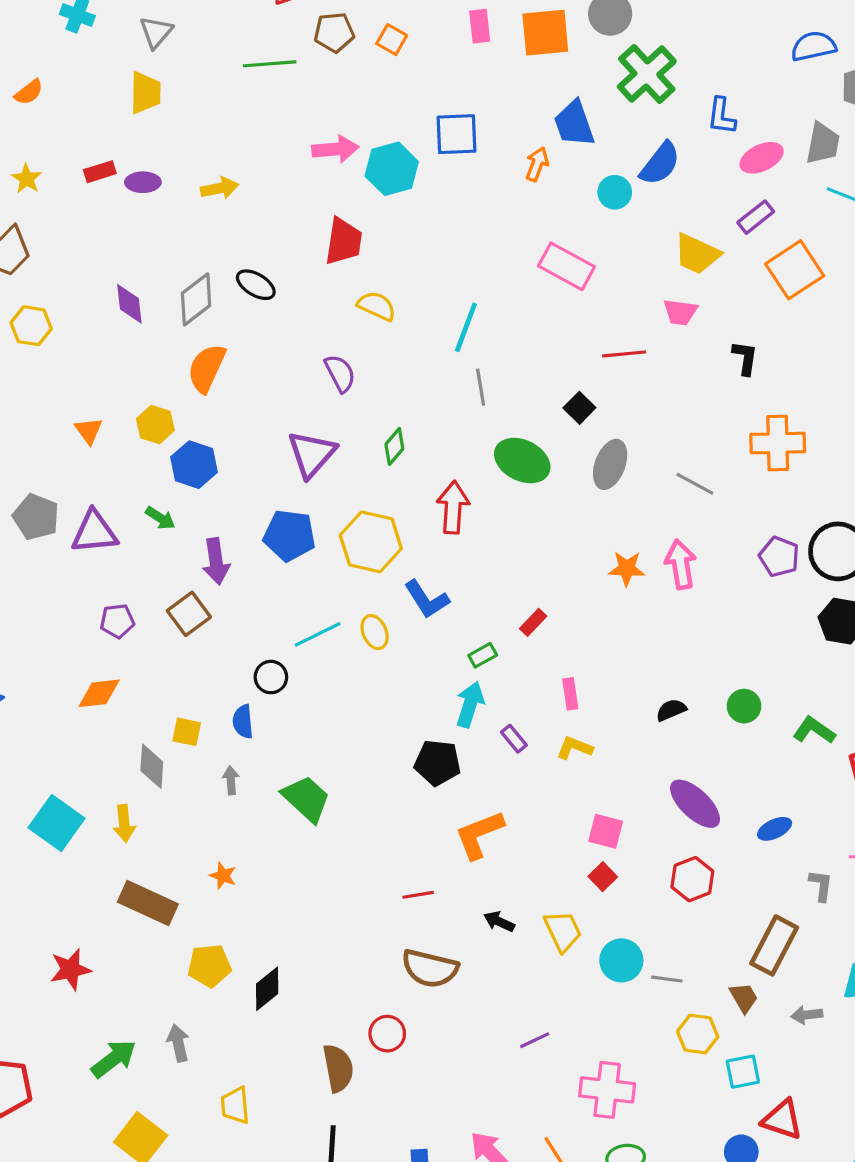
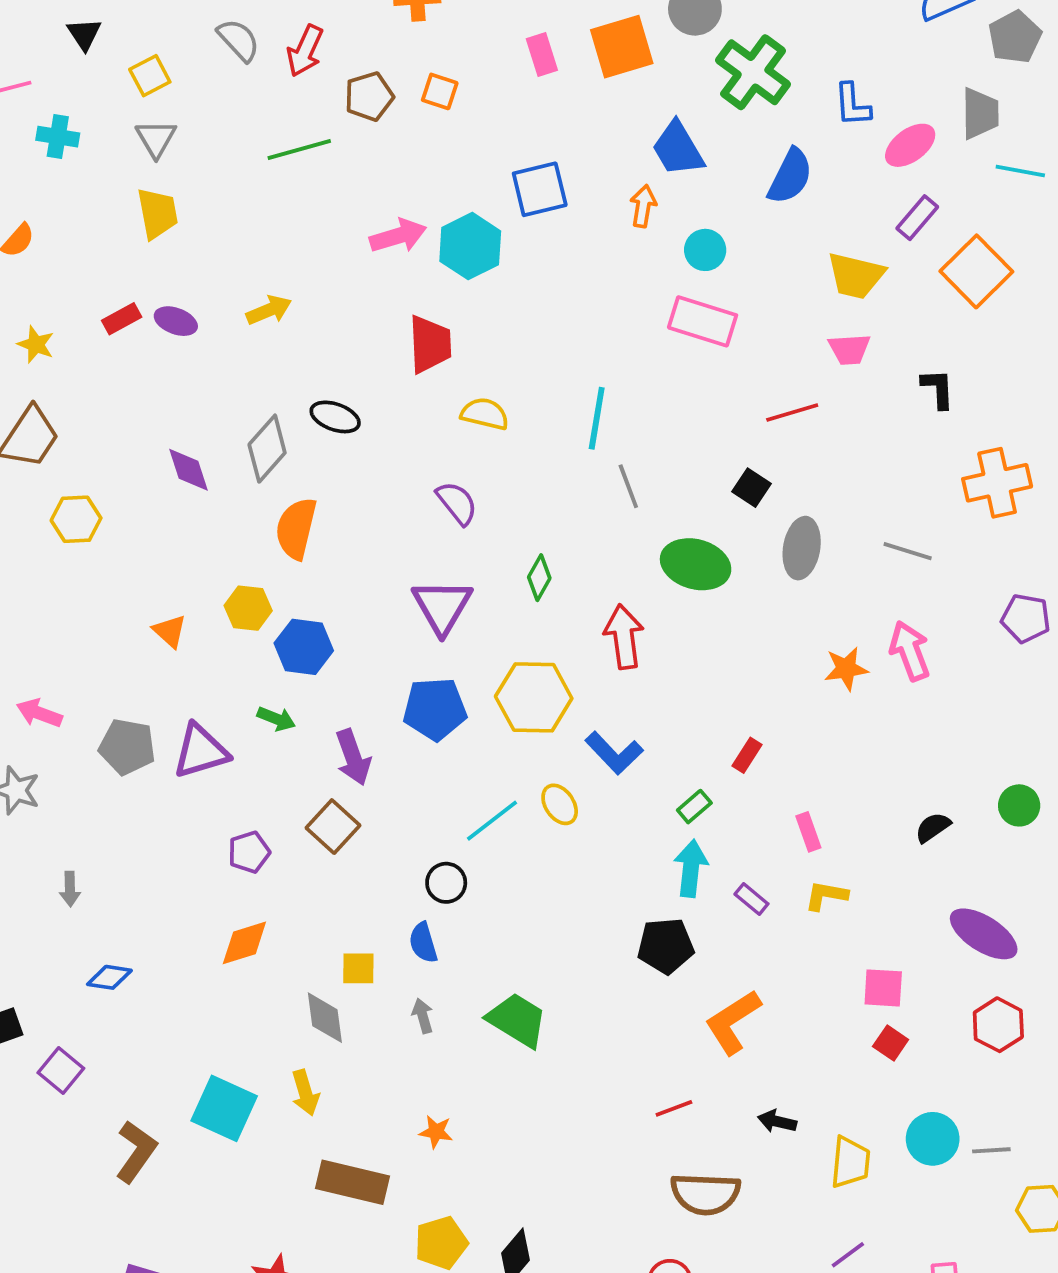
purple ellipse: (143, 182) -> (176, 321), turned 32
cyan circle: (615, 192) -> (705, 250), moved
yellow trapezoid: (563, 931) -> (850, 1162), moved, turned 42

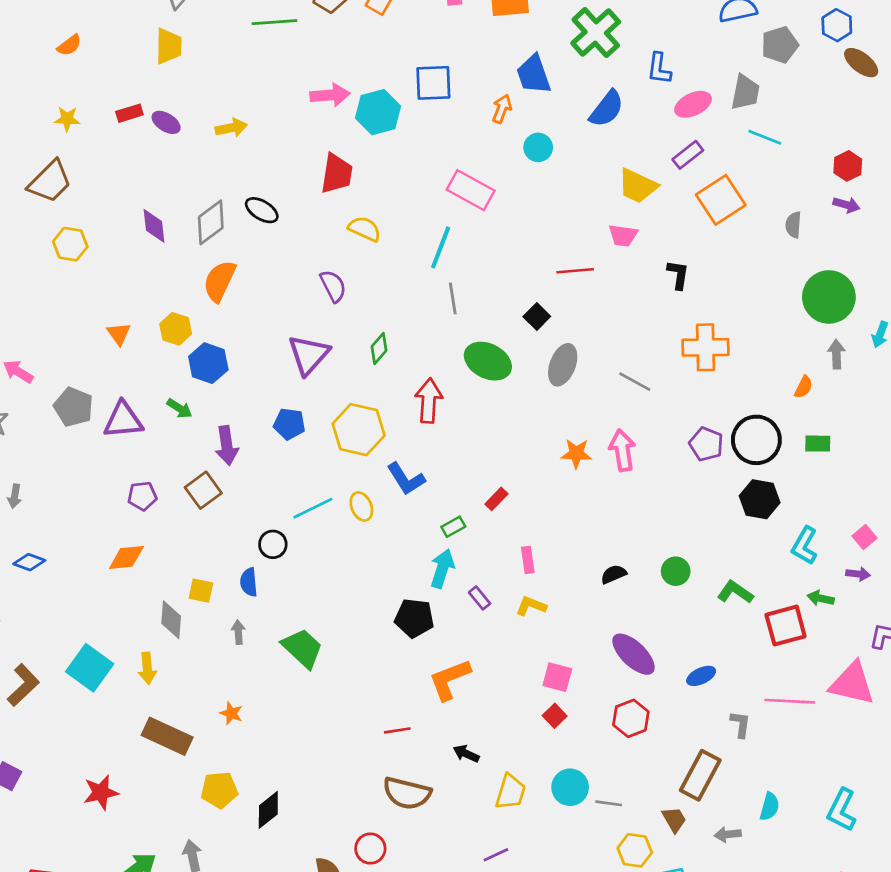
pink rectangle: (703, 321) -> (471, 190), moved
yellow star: (36, 344) -> (67, 119), turned -30
blue pentagon: (435, 709) -> (289, 424), size x0.7

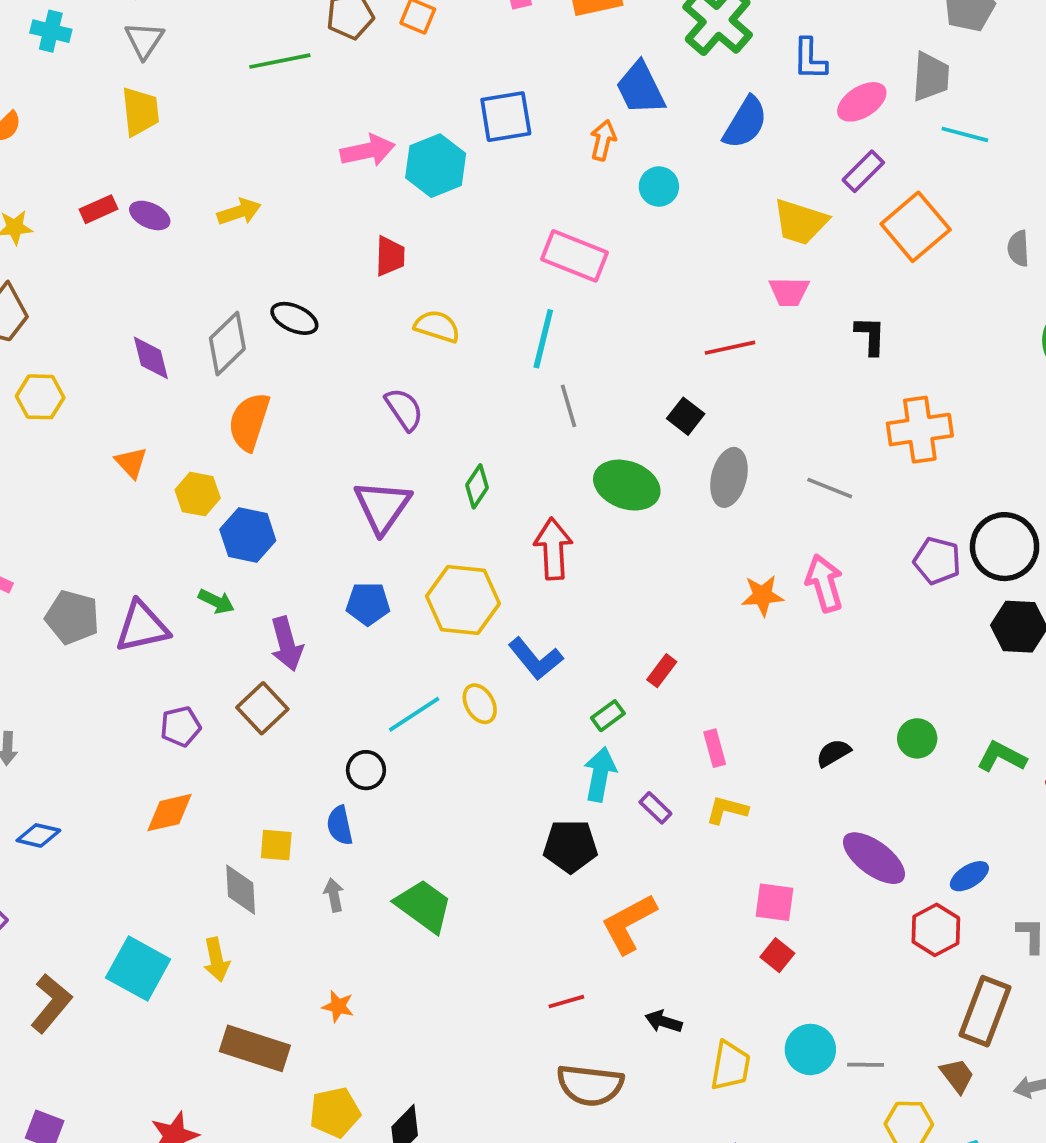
red trapezoid: (337, 174) -> (390, 256), size x0.7
orange triangle: (119, 334) -> (131, 463), moved
red hexagon: (631, 718) -> (936, 930), moved

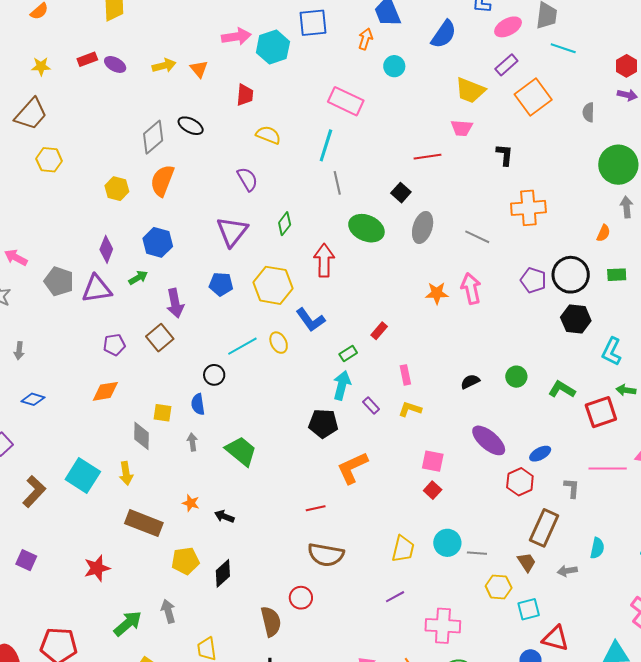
purple diamond: (151, 358) -> (106, 249), moved, turned 32
orange triangle: (131, 463) -> (199, 69), moved
yellow hexagon: (198, 494) -> (117, 189), moved
green arrow: (216, 601) -> (138, 278), turned -60
black arrow: (664, 1021) -> (224, 516), moved

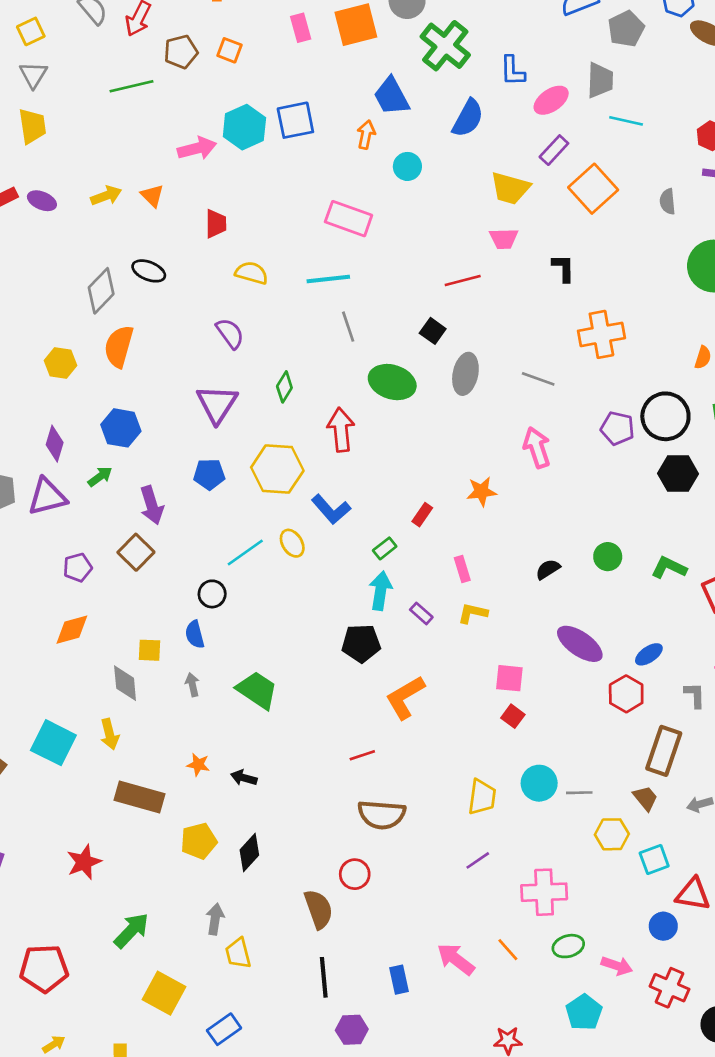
cyan hexagon: (273, 47) -> (244, 127), moved
cyan line: (326, 145) -> (328, 279), turned 72
orange star: (437, 293) -> (481, 491), moved
gray arrow: (168, 611) -> (215, 919), moved, turned 30

